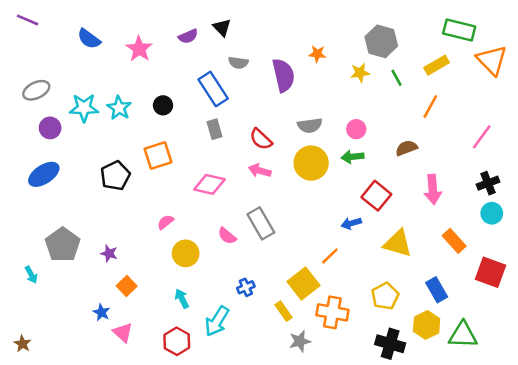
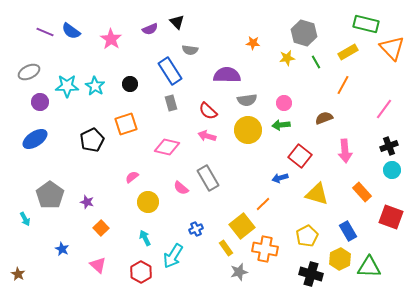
purple line: (27, 20) -> (45, 32), moved
purple semicircle: (283, 75) -> (227, 75), moved, turned -76
blue star: (102, 312) -> (62, 249), moved

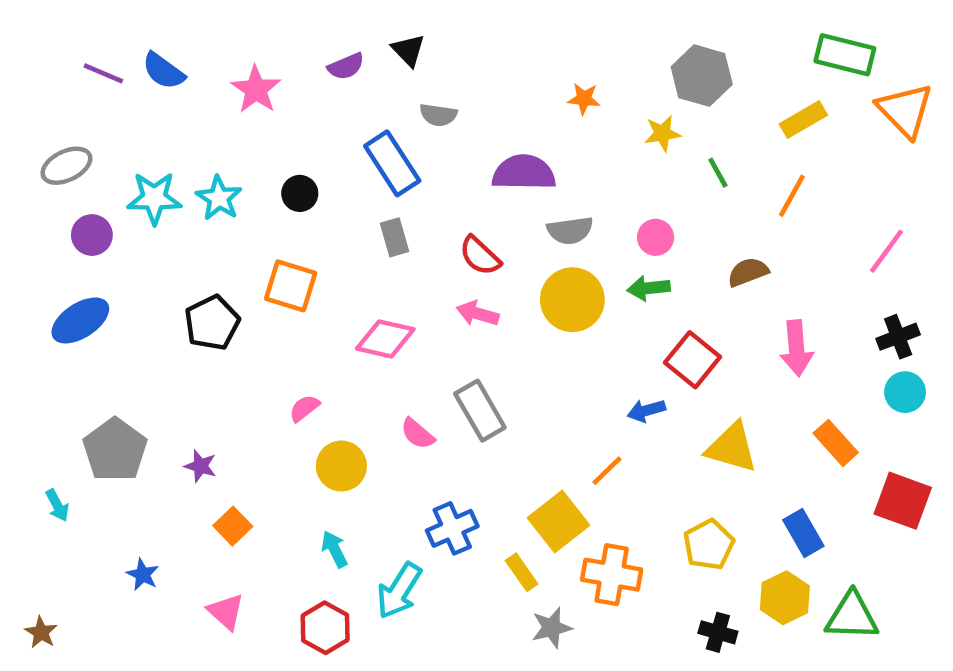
green line: (316, 62) -> (718, 173), moved
orange square: (126, 124) -> (291, 286), turned 35
blue cross: (196, 229) -> (452, 528), size x1.5
black cross: (311, 274) -> (718, 632), size x0.7

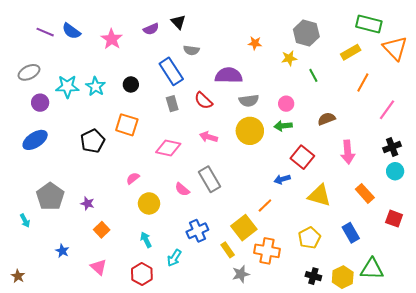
orange line: (792, 196) -> (363, 82), moved
red semicircle: (480, 256) -> (203, 101), moved
red square: (903, 501) -> (394, 219), size x0.7
cyan arrow: (399, 591) -> (174, 258), size x0.7
yellow hexagon: (785, 598) -> (343, 277), moved

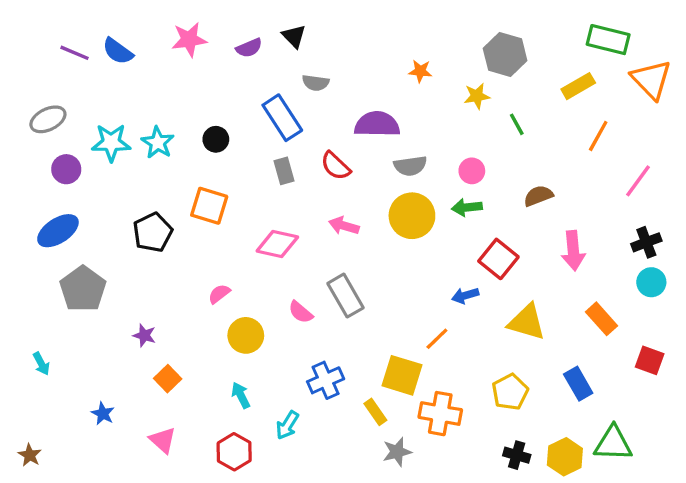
pink star: (112, 39) -> (189, 40), moved, turned 30
gray pentagon: (50, 196) -> (83, 289), moved
yellow square: (244, 228) -> (402, 375), turned -35

